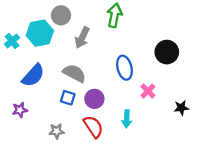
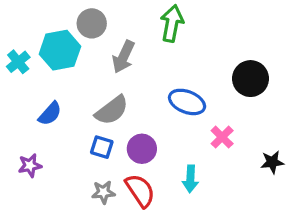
blue ellipse: (124, 68) -> (187, 102), turned -55
gray semicircle: (74, 73) -> (112, 110), turned 115
blue semicircle: (33, 75) -> (50, 114), size x0.7
gray star: (57, 131) -> (103, 192), moved

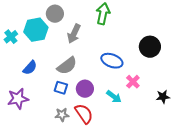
purple star: (30, 165) -> (18, 99), size x1.5
cyan arrow: (190, 179) -> (114, 97), moved, turned -56

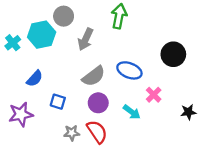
gray semicircle: (67, 66) -> (94, 76), moved
blue square: (61, 88) -> (58, 102), moved

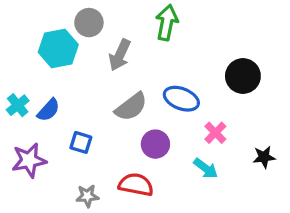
cyan cross: (13, 43) -> (18, 105), moved
purple circle: (98, 103) -> (155, 144), moved
cyan arrow: (132, 112) -> (206, 168), moved
red semicircle: (97, 132) -> (136, 185), turned -45
gray star: (72, 133) -> (87, 196), moved

